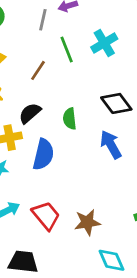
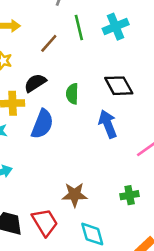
red trapezoid: (46, 215) -> (45, 222), moved

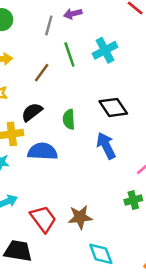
blue semicircle: (42, 124) -> (42, 151), turned -104
green cross: (130, 195) -> (133, 200), moved
red trapezoid: (45, 222) -> (43, 219), moved

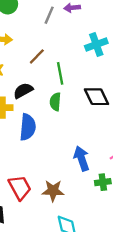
green line: (69, 54) -> (60, 73), moved
blue arrow: (106, 146) -> (82, 158), moved
blue semicircle: (42, 151) -> (28, 127), turned 85

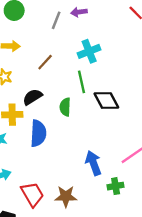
cyan cross: (96, 44) -> (89, 51), moved
green line: (60, 73) -> (81, 82), moved

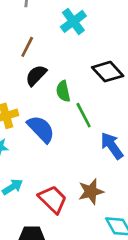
green line: (81, 82) -> (84, 115), moved
black semicircle: (32, 97) -> (36, 75), moved
blue semicircle: (38, 133) -> (41, 129), turned -32

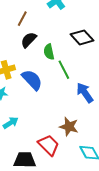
brown star: (91, 192) -> (69, 127), turned 30
red trapezoid: (53, 199) -> (49, 145), moved

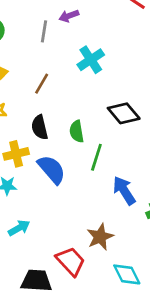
black semicircle: (29, 40) -> (40, 127), moved, turned -60
green line: (64, 70) -> (96, 157), turned 42
brown star: (69, 127) -> (100, 237), turned 30

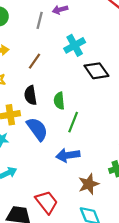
black diamond: (124, 113) -> (96, 71), moved
blue arrow: (124, 191) -> (68, 155), moved, turned -70
brown star: (100, 237) -> (89, 184), moved

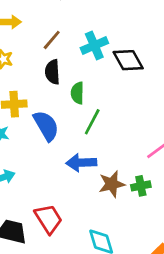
cyan cross: (75, 45) -> (94, 46), moved
black semicircle: (30, 95) -> (52, 72), moved
brown star: (89, 184) -> (112, 184), moved

